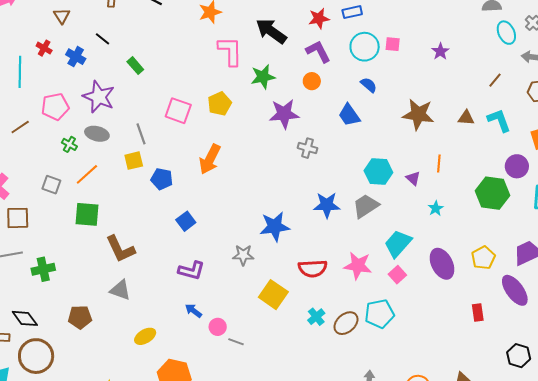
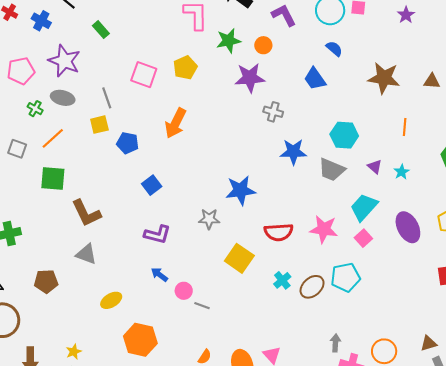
orange circle: (312, 81) -> (263, 45), moved
purple triangle: (413, 178) -> (375, 167), moved
blue star: (327, 205) -> (293, 152), moved
gray trapezoid: (366, 206) -> (332, 170), turned -124

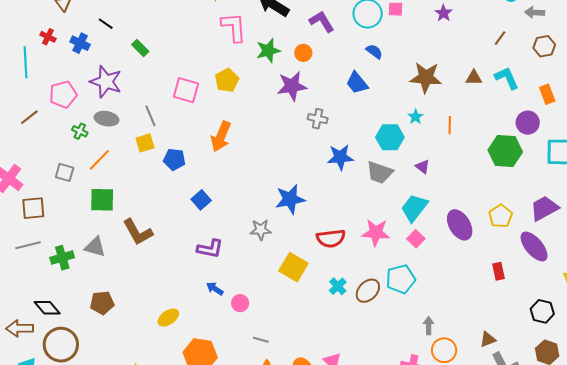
cyan star: (402, 172) -> (416, 117), moved
gray triangle: (86, 254) -> (95, 247), moved
gray line: (202, 306) -> (261, 340), moved
gray arrow: (335, 343) -> (429, 326), moved

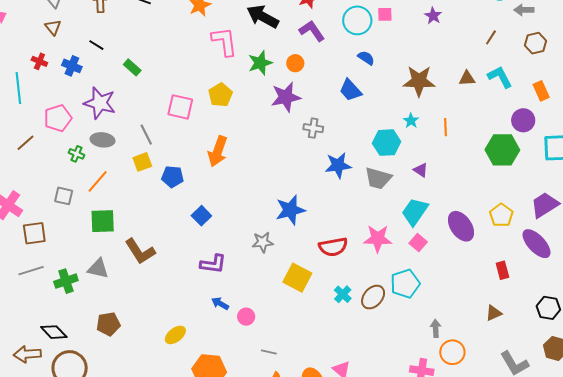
brown triangle: (488, 339) -> (494, 313), moved

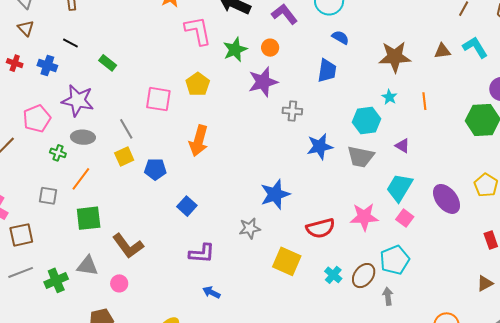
blue trapezoid: (350, 90) -> (327, 71), turned -125
pink circle: (246, 317) -> (119, 283), moved
gray arrow: (436, 328) -> (388, 296), moved

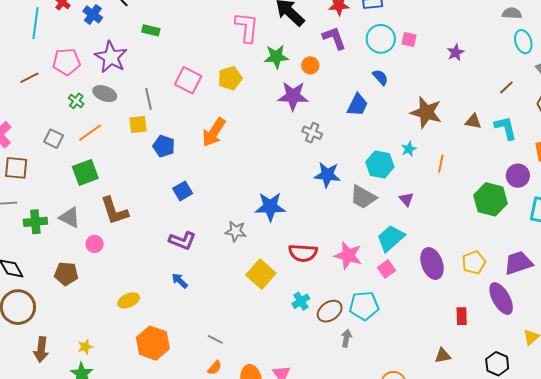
green rectangle: (108, 63) -> (151, 30), turned -42
green square: (89, 218) -> (85, 172), turned -32

